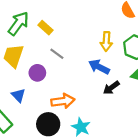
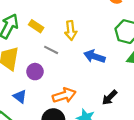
yellow arrow: (106, 42) -> (71, 30), moved
black arrow: (111, 88) -> (110, 98), moved

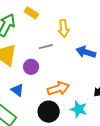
yellow rectangle: (36, 26) -> (31, 13), moved
gray line: (51, 50) -> (46, 47), turned -40

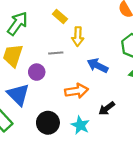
yellow rectangle: (31, 13) -> (60, 17), moved
orange arrow: (58, 88) -> (77, 91), moved
blue triangle: (17, 90) -> (18, 94), size x1.6

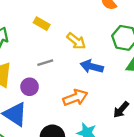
yellow arrow: (78, 37) -> (76, 41), moved, turned -42
black arrow: (107, 108) -> (121, 110), moved

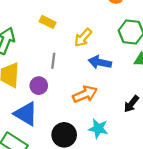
yellow arrow: (76, 41) -> (83, 38), turned 96
gray line: (45, 63) -> (53, 61), turned -63

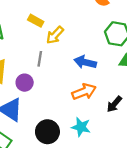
yellow arrow: (83, 38) -> (55, 35), moved
orange arrow: (85, 94) -> (84, 92), moved

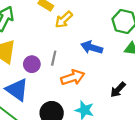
gray line: (40, 59) -> (54, 58), moved
orange arrow: (84, 92) -> (73, 78), moved

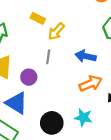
gray line: (54, 58) -> (48, 57), moved
orange arrow: (73, 78) -> (91, 84), moved

